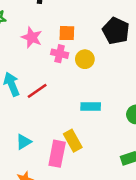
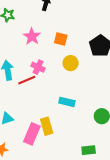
pink cross: (60, 54) -> (38, 67), moved

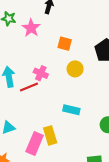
pink star: (32, 36) -> (31, 28), moved

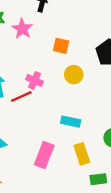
yellow rectangle: (50, 135) -> (82, 154), moved
pink rectangle: (35, 144) -> (44, 155), moved

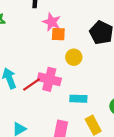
pink star: (22, 29) -> (52, 22), moved
pink cross: (35, 80) -> (49, 79), moved, size x1.5

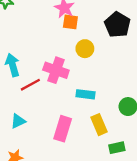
red line: (32, 85) -> (30, 85), moved

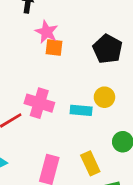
yellow circle: (85, 49) -> (104, 97), moved
cyan rectangle: (86, 94) -> (81, 110), moved

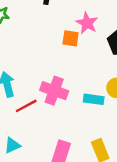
pink star: (46, 32) -> (87, 23), moved

